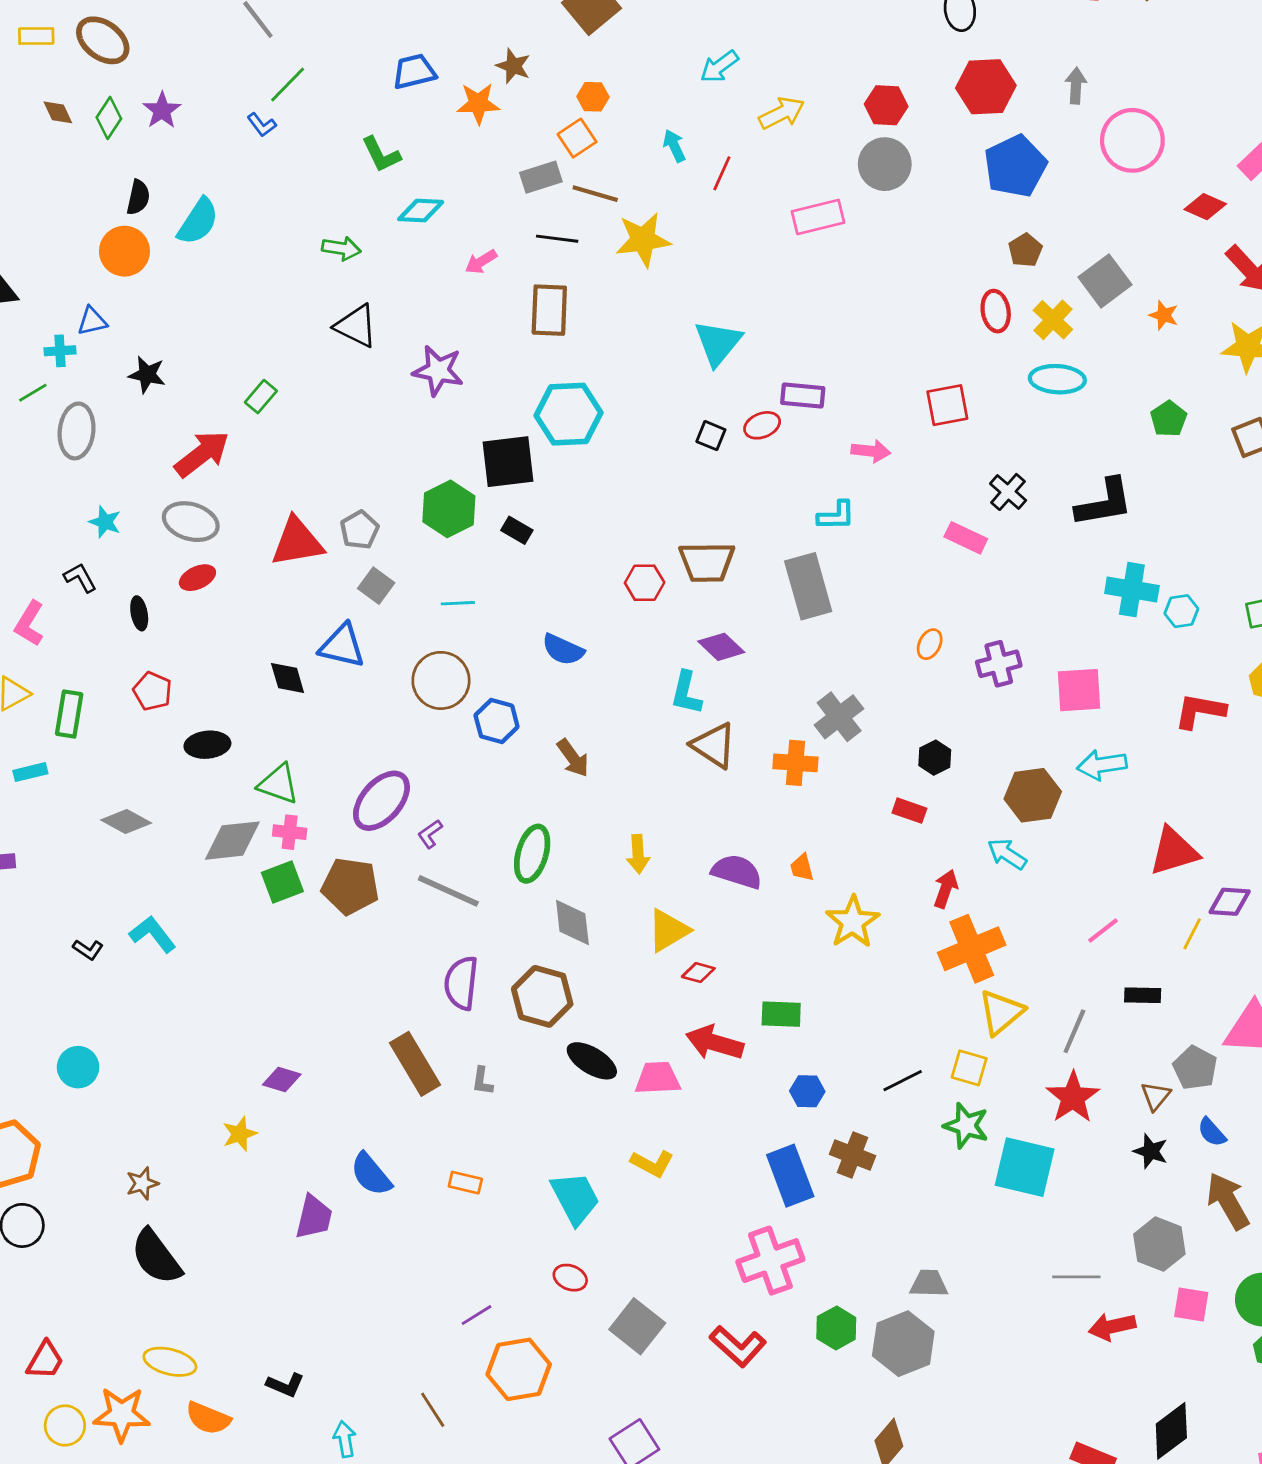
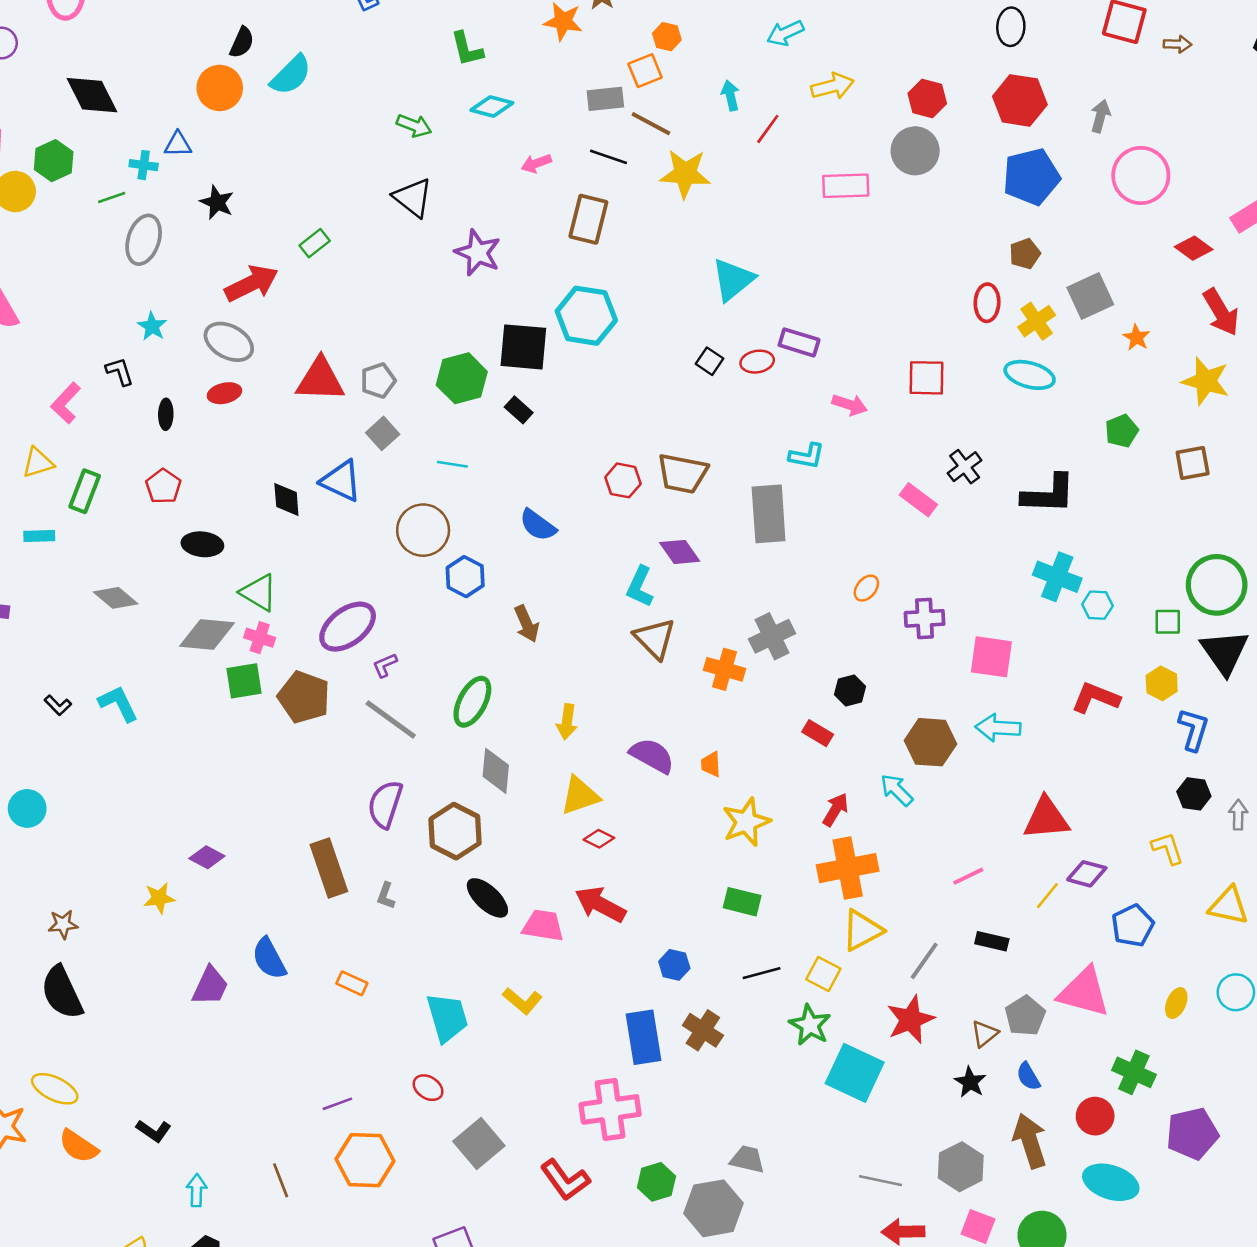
green rectangle: (781, 1014) -> (742, 902), moved

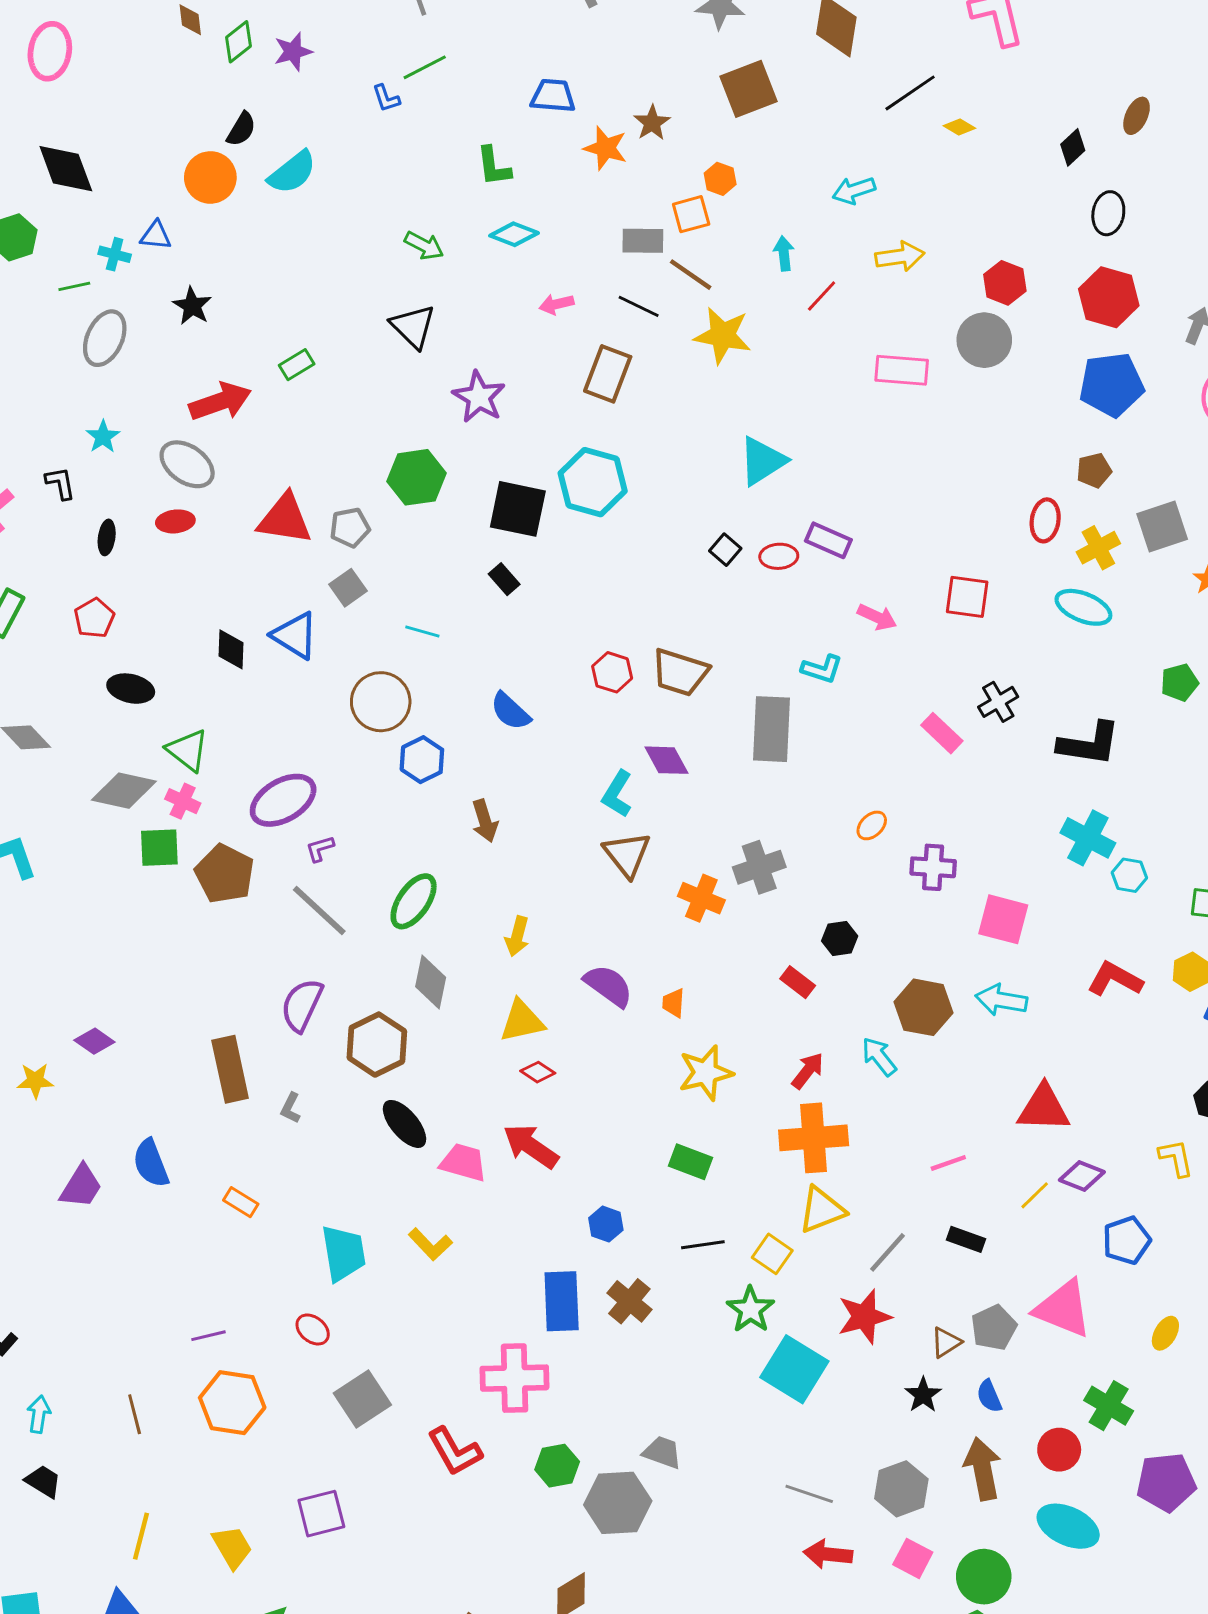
green hexagon: (462, 378) -> (417, 477), moved

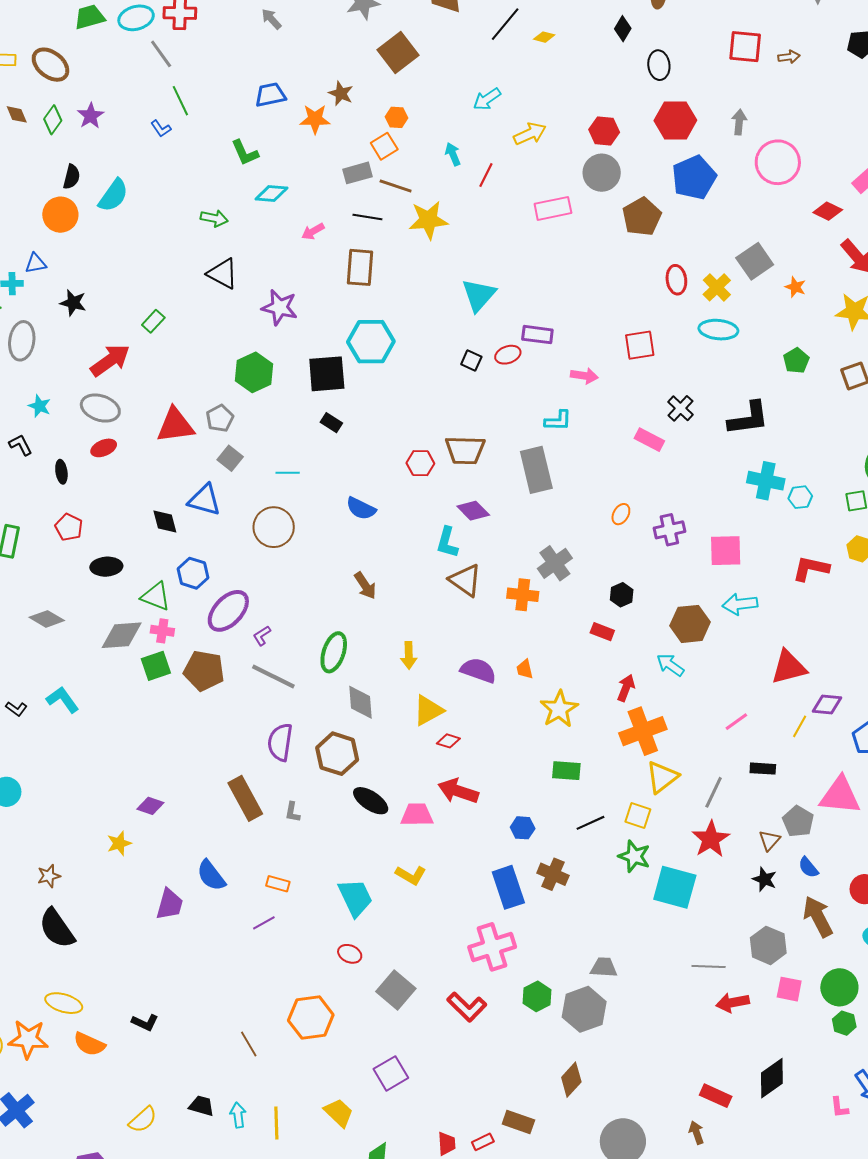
green line: (425, 67) -> (180, 101), turned -72
brown pentagon: (1094, 470) -> (642, 217), moved, size x1.6
blue hexagon: (422, 760) -> (193, 573), moved
purple line: (209, 1336) -> (264, 923), moved
cyan arrow: (39, 1414) -> (238, 1115), moved

